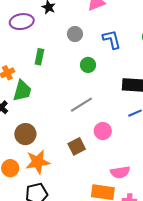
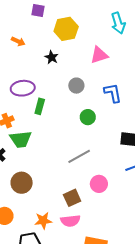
purple ellipse: (22, 22) -> (23, 88), moved
green trapezoid: (22, 91) -> (21, 139), turned 65
orange star: (38, 162) -> (43, 221), moved, size x0.7
pink semicircle: (120, 172) -> (70, 221), moved

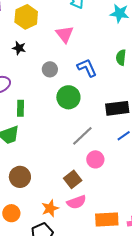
pink triangle: (99, 55) -> (65, 34), turned -36
green rectangle: (40, 106) -> (20, 108), moved
green circle: (88, 117) -> (68, 97), size x1.5
gray line: (79, 156) -> (82, 136), moved

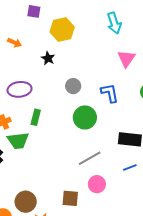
pink triangle: (65, 34) -> (126, 59), moved
brown circle: (20, 177) -> (26, 202), moved
brown square: (73, 179) -> (70, 198), turned 30

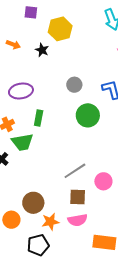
black star: (48, 58) -> (42, 50), moved
gray line: (90, 158) -> (75, 171), moved

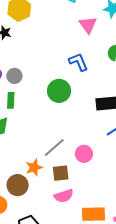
gray circle: (74, 85) -> (14, 76), moved
orange star: (50, 222) -> (34, 167), moved

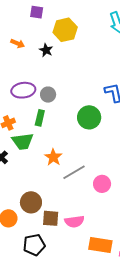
orange star: (34, 167) -> (53, 157), moved, turned -30
brown square: (61, 173) -> (51, 218), moved

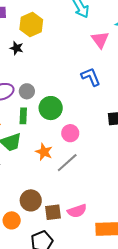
green circle: (89, 117) -> (51, 108), moved
pink circle: (102, 184) -> (70, 133), moved

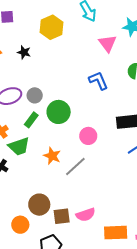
yellow hexagon: (31, 25) -> (51, 27), moved
green rectangle: (23, 116) -> (31, 120), turned 35
pink circle: (70, 133) -> (88, 136), moved

